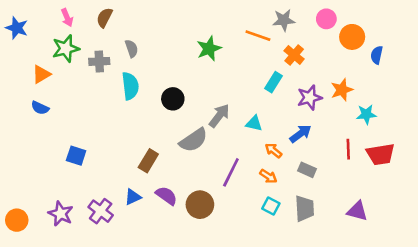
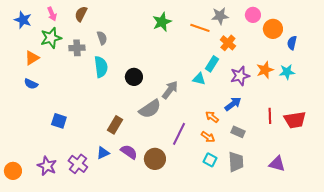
blue star: (17, 28) -> (23, 20), moved
green star: (209, 49) -> (162, 22), moved
cyan star: (366, 114) -> (287, 72), moved
cyan triangle: (254, 123) -> (199, 79), moved

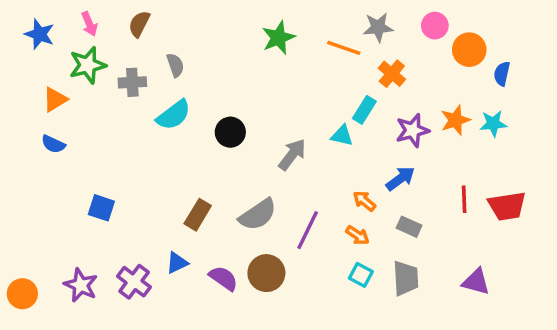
cyan semicircle: (101, 67) -> (174, 115), turned 60
gray semicircle: (150, 109) -> (258, 215), moved
purple semicircle: (129, 152) -> (223, 278), moved

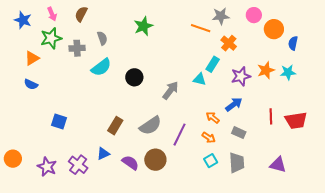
green star: (278, 38) -> (143, 26), moved
cyan square: (361, 275) -> (211, 161), turned 32
orange circle: (22, 294) -> (13, 159), moved

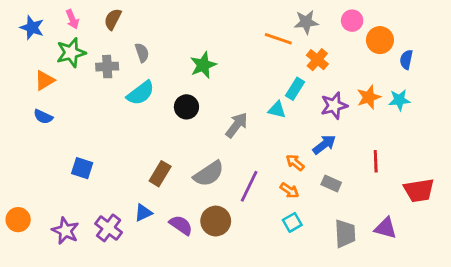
green star: (143, 26) -> (203, 65), moved
red trapezoid: (296, 120) -> (419, 190), moved
gray trapezoid: (237, 163) -> (345, 234), moved

